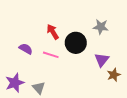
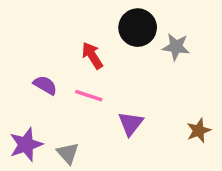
black circle: (76, 43) -> (138, 28), moved
purple triangle: (102, 60) -> (131, 124), moved

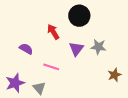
gray star: (176, 47) -> (98, 47), moved
pink line: (89, 96) -> (51, 67), moved
purple triangle: (131, 124) -> (76, 49), moved

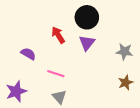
gray star: (98, 47) -> (124, 52), moved
purple triangle: (76, 49) -> (87, 43), moved
gray triangle: (39, 88) -> (59, 97), moved

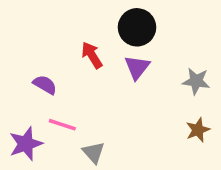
pink line: (56, 74) -> (62, 125), moved

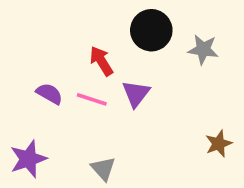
purple triangle: (137, 67) -> (136, 94), moved
gray star: (196, 81) -> (203, 49), moved
pink line: (62, 125) -> (92, 99), moved

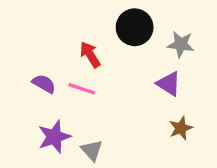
purple triangle: (136, 94) -> (169, 84), moved, turned -36
brown star: (219, 144) -> (181, 128), moved
purple star: (28, 159) -> (54, 137), moved

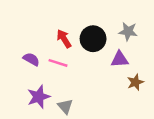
black circle: (135, 27) -> (93, 39), moved
purple triangle: (169, 84) -> (120, 59), turned -36
brown star: (181, 128) -> (135, 82), moved

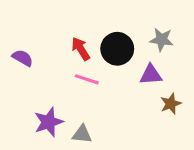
purple semicircle: (31, 59) -> (23, 58), moved
pink line: (58, 63) -> (87, 79), moved
gray triangle: (65, 106) -> (82, 134), turned -42

